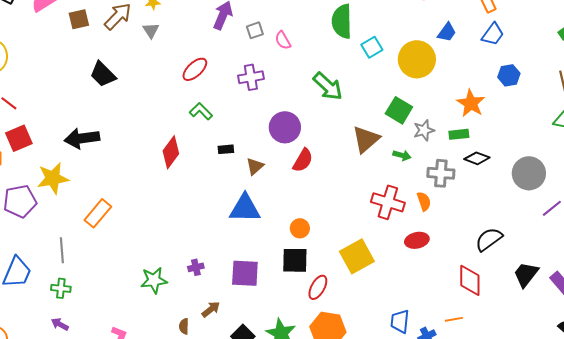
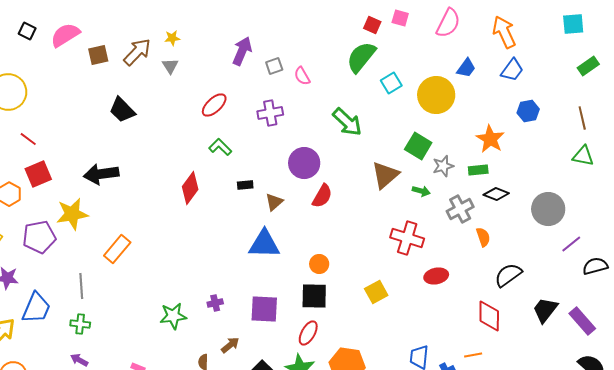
green semicircle: (342, 21) -> (361, 57), turned 40
gray cross: (441, 173) -> (460, 209), turned -32
orange semicircle: (424, 201) -> (483, 237), moved
yellow square: (357, 256) -> (376, 292), size x0.7
red ellipse: (318, 287) -> (308, 333), moved

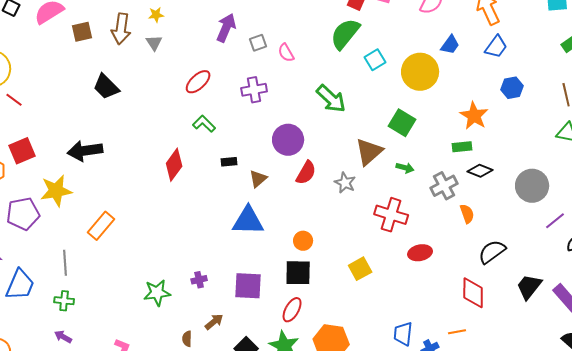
brown arrow: (137, 52) -> (121, 29), turned 144
red line: (28, 139) -> (14, 100), moved
gray star: (443, 166) -> (345, 183), moved, turned -30

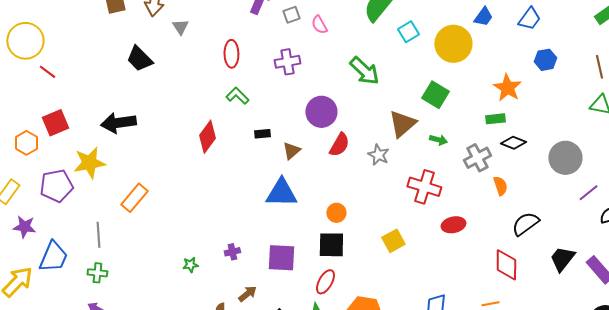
gray triangle: (154, 43) -> (180, 27), moved
red ellipse: (198, 82) -> (231, 54), turned -48
green star: (157, 293) -> (190, 265), size x0.6

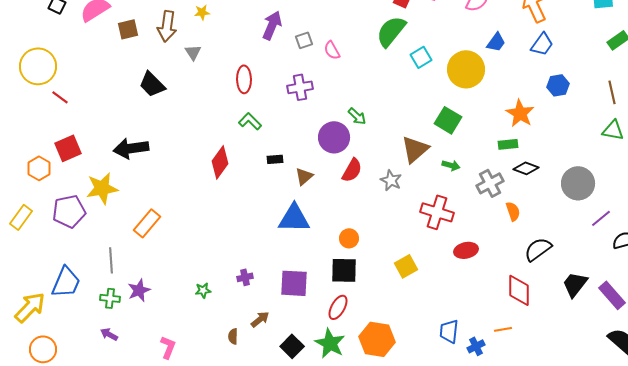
green arrow: (364, 71) -> (357, 116), moved, size x0.6
purple star: (24, 227) -> (139, 290), moved, turned -30

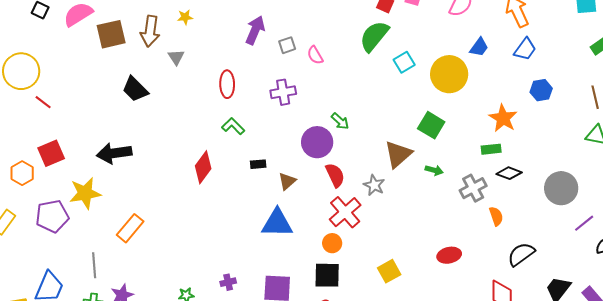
brown square: (128, 29) -> (111, 34), size x1.4
red semicircle: (352, 170) -> (335, 175), turned -55
red cross: (437, 212) -> (345, 212), moved, turned 32

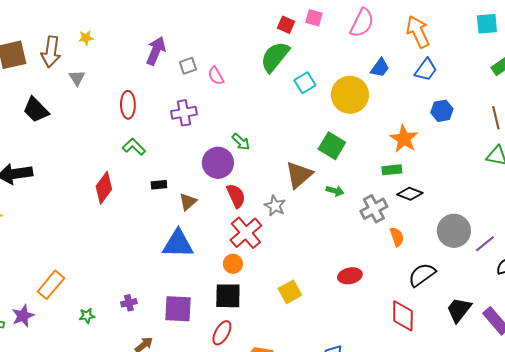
gray circle: (561, 188) -> (454, 231), moved
orange rectangle: (130, 228) -> (51, 285), moved

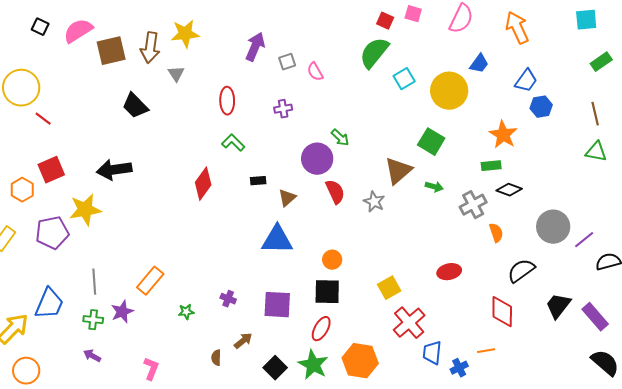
yellow star: (86, 38) -> (185, 34), size x1.8
blue trapezoid: (426, 70) -> (526, 81), moved
purple cross: (184, 113) -> (283, 109), size x0.7
red cross: (246, 233) -> (409, 323), moved
purple cross: (129, 303) -> (228, 299), turned 35

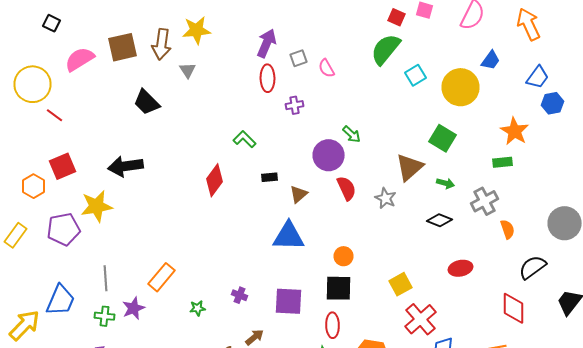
pink semicircle: (78, 31) -> (80, 59), moved
red ellipse: (227, 101) -> (268, 78), moved
black diamond: (509, 190) -> (440, 220), moved
red ellipse: (321, 329) -> (332, 325), turned -30

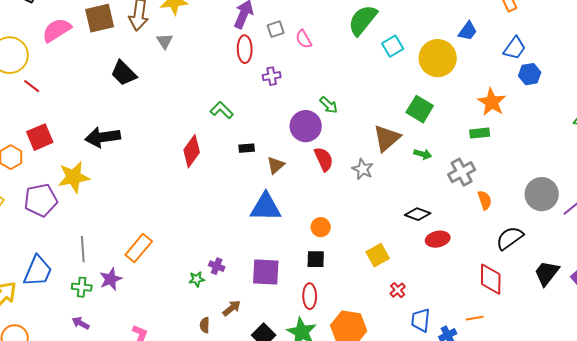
black diamond: (440, 220) -> (418, 214), moved
black square: (338, 288) -> (316, 259), size x0.7
green star: (198, 308) -> (197, 279), moved
red cross: (420, 319) -> (398, 290), size x0.5

